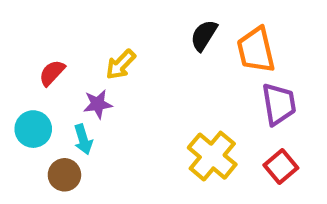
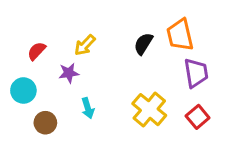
black semicircle: (204, 35) -> (143, 44), moved
cyan arrow: (83, 139) -> (88, 108), moved

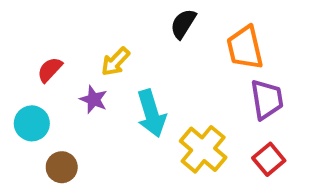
black semicircle: (143, 44) -> (183, 24), moved
purple star: (69, 73) -> (94, 99), turned 30
cyan arrow: (88, 108) -> (151, 113), moved, size x1.6

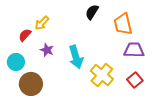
yellow arrow: (115, 62) -> (42, 23), moved
purple trapezoid: (267, 99) -> (134, 50), turned -80
brown circle: (62, 167) -> (31, 84), size x1.5

